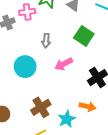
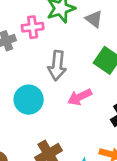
gray arrow: (46, 41) -> (57, 66), size x1.5

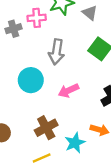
pink arrow: (80, 97) -> (68, 91), moved

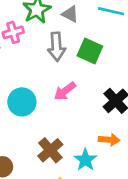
gray arrow: (56, 52) -> (56, 47), moved
pink arrow: (68, 91) -> (65, 91), moved

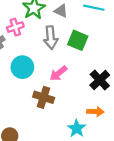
cyan circle: (22, 102) -> (22, 67), moved
brown cross: (50, 150) -> (44, 97), moved, turned -30

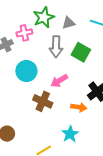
gray triangle: (61, 11) -> (69, 23), turned -48
orange arrow: (95, 112) -> (79, 107), moved

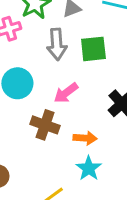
green square: (81, 52) -> (93, 49), turned -30
orange arrow: (79, 107) -> (85, 138), moved

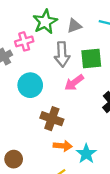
pink arrow: (66, 93) -> (74, 83), moved
orange arrow: (85, 138) -> (63, 146), moved

